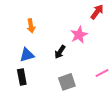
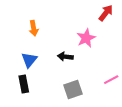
black arrow: (60, 52) -> (65, 57), turned 64
blue triangle: (27, 55) -> (29, 60), turned -35

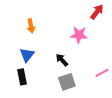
pink star: (86, 38) -> (79, 35), turned 30
black arrow: (65, 57) -> (62, 60), moved, turned 40

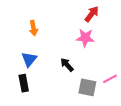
red arrow: (97, 12) -> (92, 14), moved
gray square: (67, 82) -> (87, 87), moved, turned 30

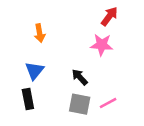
pink line: (110, 79) -> (108, 103), moved
gray square: (87, 87) -> (80, 104), moved

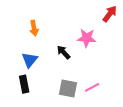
red arrow: (109, 16) -> (110, 14), moved
black arrow: (80, 77) -> (64, 52), moved

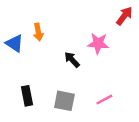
blue triangle: (30, 60) -> (15, 43), moved, turned -35
gray square: (68, 88) -> (64, 101), moved

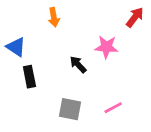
orange arrow: (38, 32) -> (54, 17), moved
black rectangle: (27, 96) -> (29, 77), moved

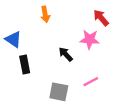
red arrow: (135, 17) -> (101, 18), moved, turned -78
pink line: (113, 108) -> (91, 82), moved

